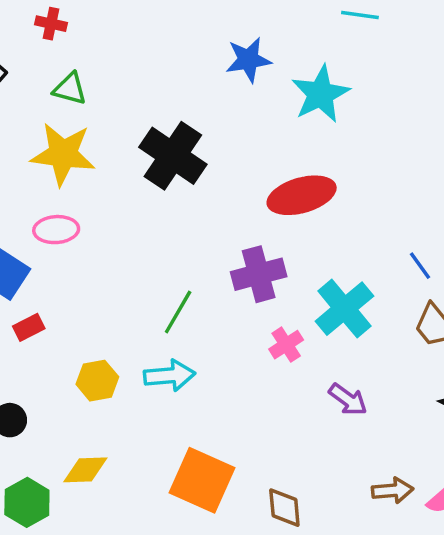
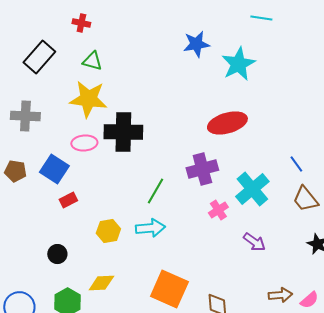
black cross: (173, 156) -> (123, 132), moved, turned -33

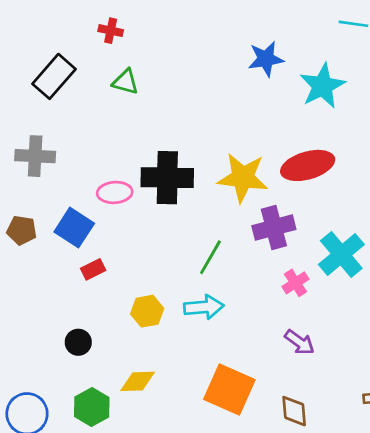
yellow star: (88, 99) -> (243, 178), moved
purple arrow: (254, 242) -> (300, 342), moved

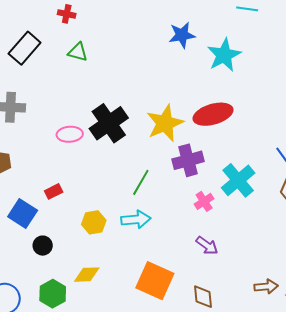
black cross: (167, 178) -> (109, 123), turned -36
yellow star: (243, 178) -> (165, 123), turned -30
blue square: (74, 228) -> (23, 213), moved

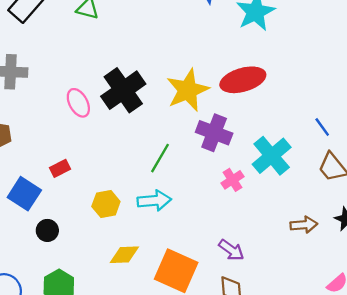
pink ellipse: (70, 134) -> (78, 103), turned 65
purple cross: (188, 160) -> (214, 133), turned 36
purple arrow: (207, 246) -> (231, 250), moved
yellow diamond: (87, 275) -> (124, 255), moved
brown arrow: (266, 287) -> (304, 225), moved

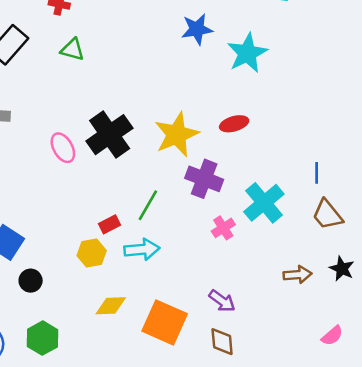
red ellipse: (243, 80) -> (234, 124), size x0.6
blue line: (322, 127) -> (317, 173), turned 36
red rectangle: (60, 168) -> (110, 224), moved

